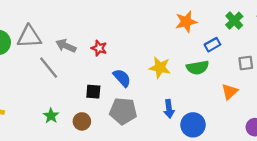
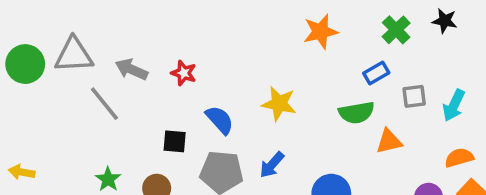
blue rectangle: (212, 45) -> (376, 73), moved
green semicircle: (198, 68) -> (357, 113), moved
orange triangle: (230, 92) -> (389, 141), turned 30
blue arrow: (169, 109) -> (272, 165), moved, turned 48

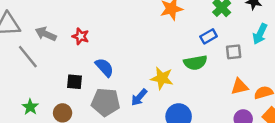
yellow star: (279, 104) -> (162, 78), moved
cyan arrow: (454, 105) -> (260, 34), moved
orange triangle: (389, 141) -> (240, 87), moved

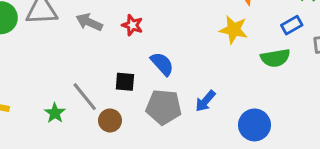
gray line: (28, 57) -> (85, 97), moved
yellow star: (162, 78) -> (234, 30), moved
green star: (30, 107) -> (55, 113), moved

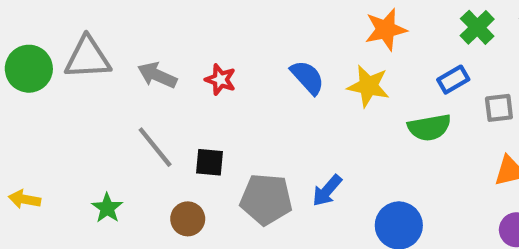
blue semicircle: (162, 64) -> (307, 77), moved
gray line: (85, 97) -> (155, 147), moved

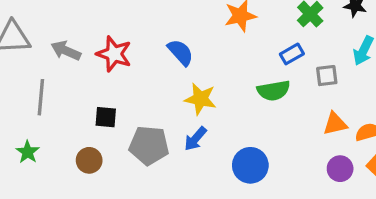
red star: (220, 80) -> (114, 54), size x1.5
yellow star: (368, 86) -> (200, 99), moved
gray line: (155, 147) -> (41, 97), moved, turned 44

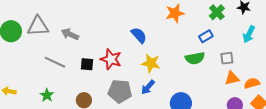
red star: (114, 54) -> (111, 59), moved
gray square: (327, 76) -> (227, 58), moved
gray line: (41, 97) -> (55, 62), turned -70
black square: (106, 117) -> (87, 64), moved

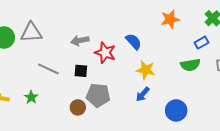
gray arrow: (70, 34) -> (80, 41), moved, turned -36
red star: (111, 59) -> (105, 53), moved
gray pentagon: (120, 91) -> (98, 95), moved
green star: (47, 95) -> (31, 97), moved

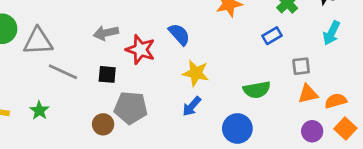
gray triangle: (31, 32) -> (38, 41), moved
green semicircle: (190, 65) -> (257, 90), moved

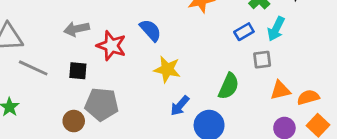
cyan arrow: (332, 33) -> (276, 29), moved
gray square: (301, 66) -> (262, 60), moved
green semicircle: (257, 90) -> (229, 86), turned -56
blue arrow: (192, 106) -> (180, 106), moved

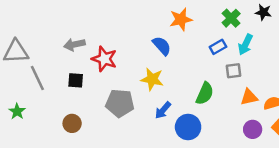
blue semicircle: (150, 30) -> (162, 46), moved
gray line: (33, 68) -> (37, 78), turned 40
gray pentagon: (102, 104) -> (120, 103), moved

